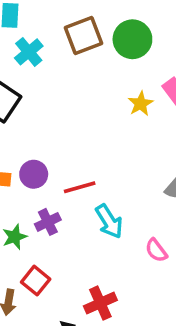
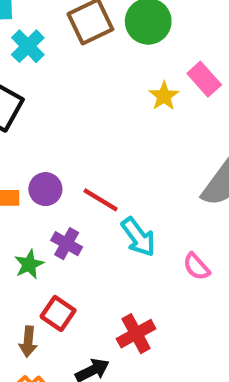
red line: (80, 187) -> (101, 200), turned 52
purple cross: (48, 222) -> (67, 244), turned -30

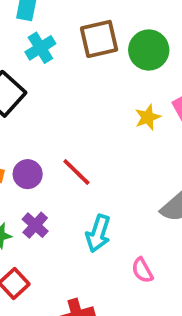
red line: (101, 200) -> (76, 172), moved
cyan arrow: (138, 237) -> (98, 233), turned 42

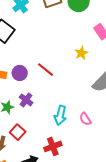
yellow star: (148, 117) -> (81, 53), moved
cyan arrow: (98, 233) -> (60, 115), moved

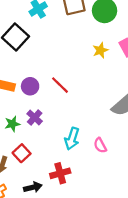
yellow star: (81, 53) -> (100, 50), moved

